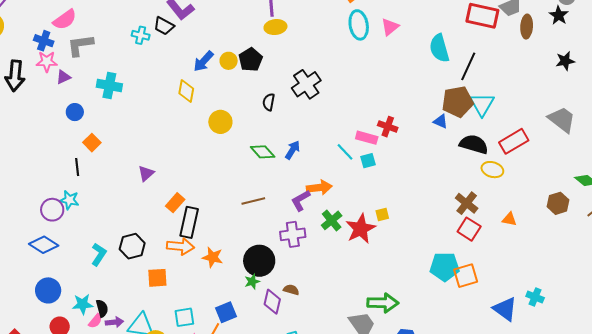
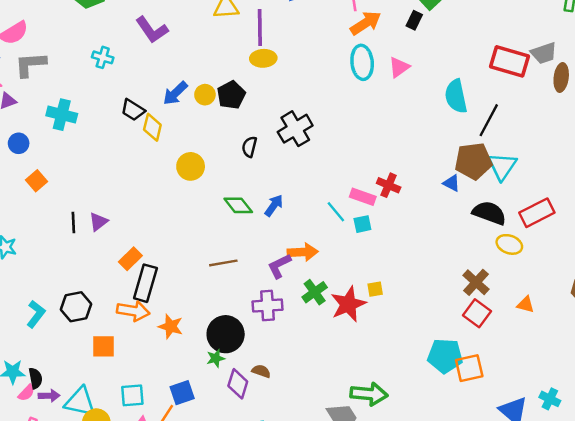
black trapezoid: (164, 26) -> (133, 110), moved
black line: (77, 167) -> (73, 222), moved

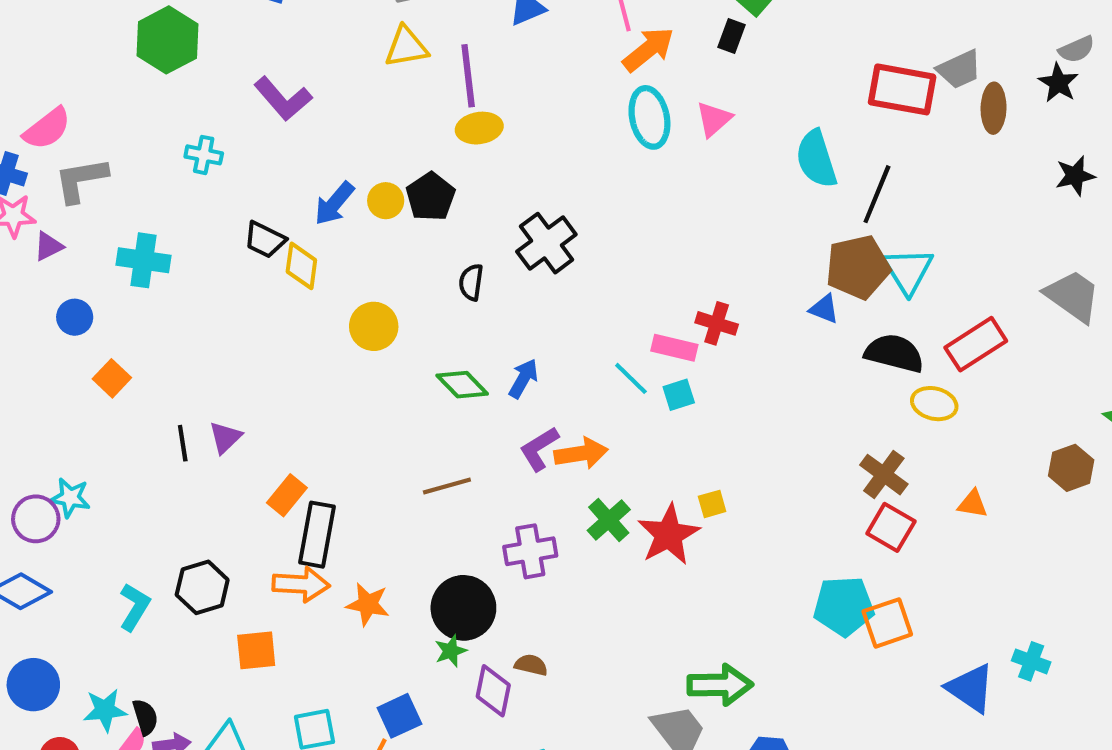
purple L-shape: (279, 266) -> (539, 449), moved

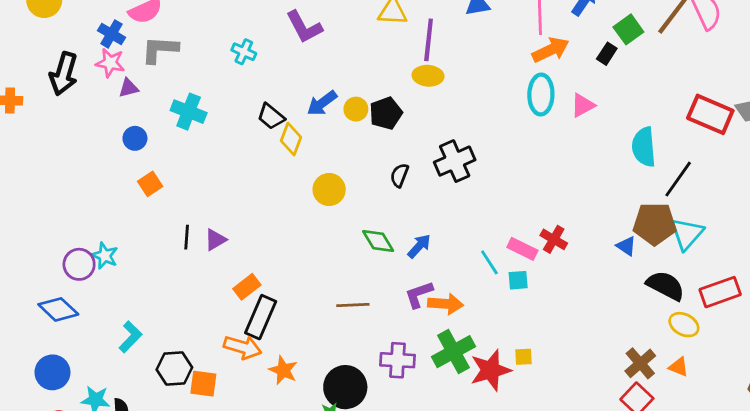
orange triangle: (973, 504) -> (679, 367), moved
green cross: (609, 520) -> (454, 352), size x1.4
black hexagon: (202, 587) -> (174, 368), moved

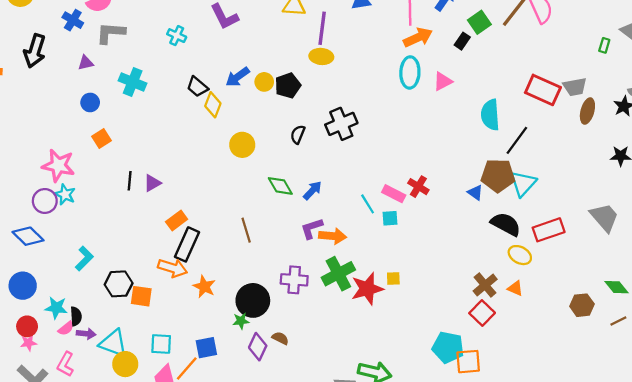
pink star: (110, 63) -> (58, 165), moved, size x1.4
brown line: (353, 305) -> (246, 230), moved, turned 75

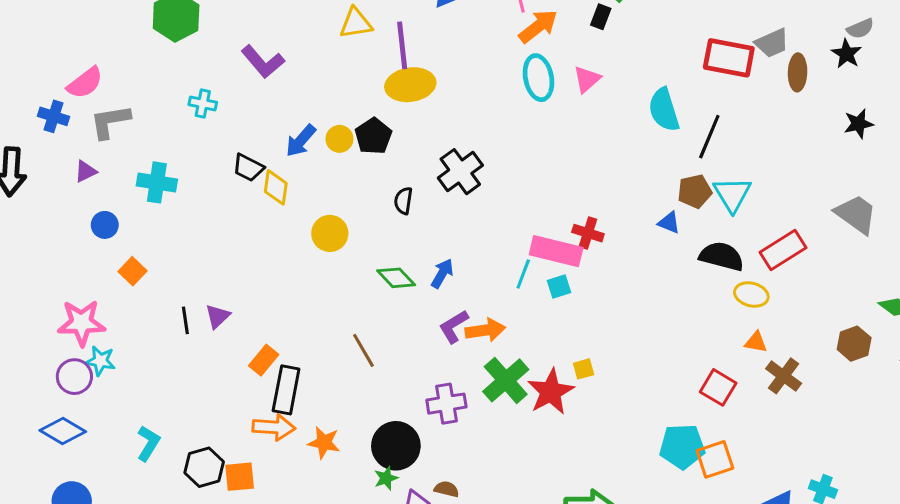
yellow ellipse: (321, 56) -> (410, 85), size x1.4
brown pentagon: (498, 175) -> (695, 191), size x0.7
pink rectangle: (394, 194) -> (556, 251), size x1.5
cyan line: (368, 204) -> (523, 274), turned 66
brown cross: (485, 285) -> (784, 376), moved

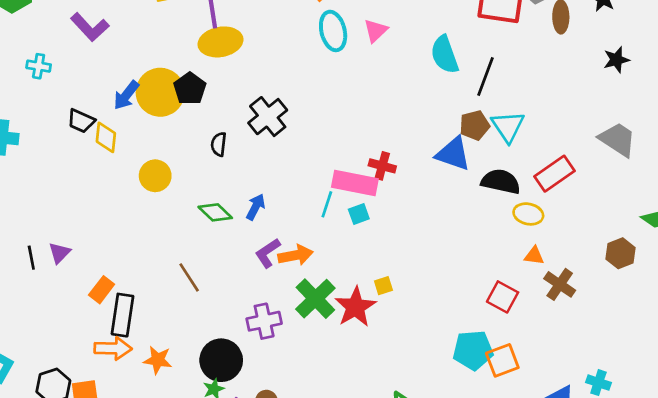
yellow circle: (339, 139) -> (160, 92), size x2.0
blue triangle: (669, 223) -> (453, 154), size x1.8

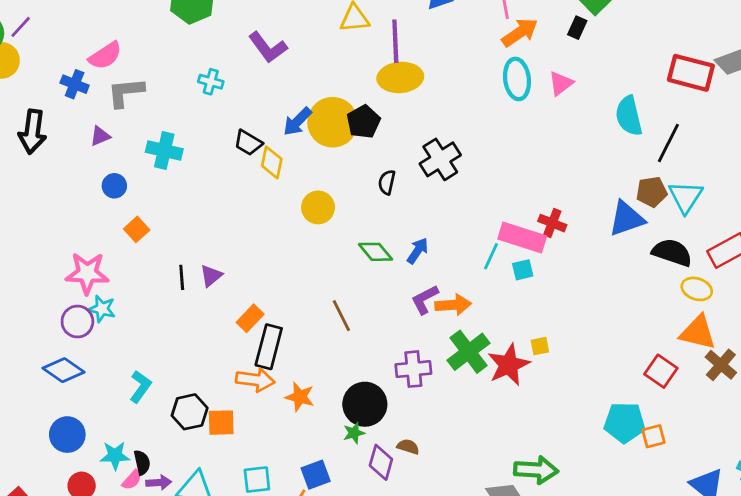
blue triangle: (453, 154) -> (626, 219), turned -45
orange triangle: (534, 256) -> (698, 332), size x1.8
orange square: (502, 360) -> (653, 436), size x0.7

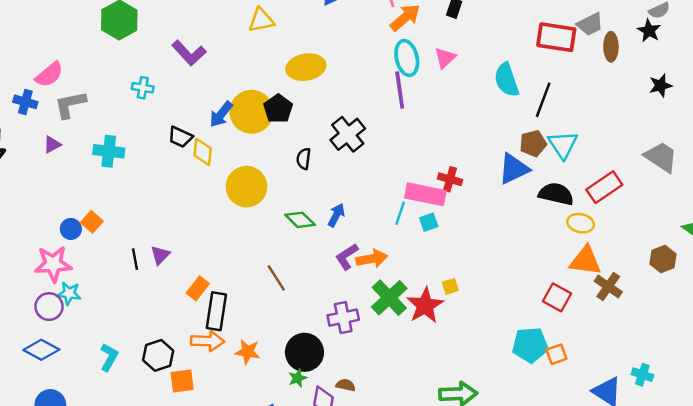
purple line: (395, 41) -> (400, 90), moved
blue circle: (114, 186) -> (71, 229), moved
yellow circle: (318, 207) -> (246, 187), size x1.4
black hexagon: (190, 412) -> (158, 355), moved

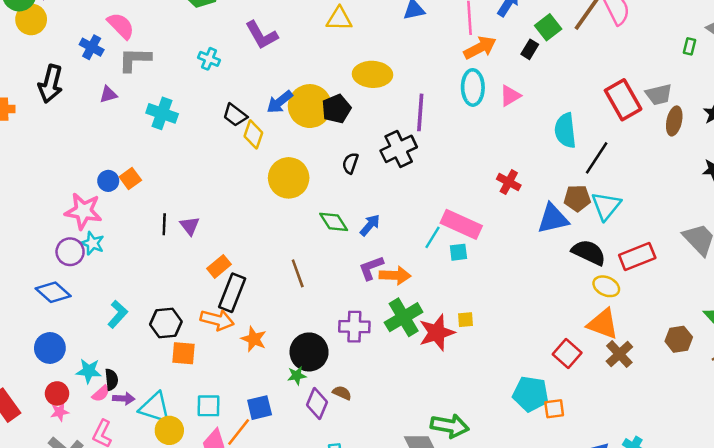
red rectangle: (556, 37) -> (623, 100), turned 39
pink semicircle: (49, 75) -> (121, 26), turned -108
purple line: (400, 90) -> (420, 112), moved
red cross: (450, 179) -> (509, 182), moved
purple triangle: (160, 255) -> (190, 226), turned -35

